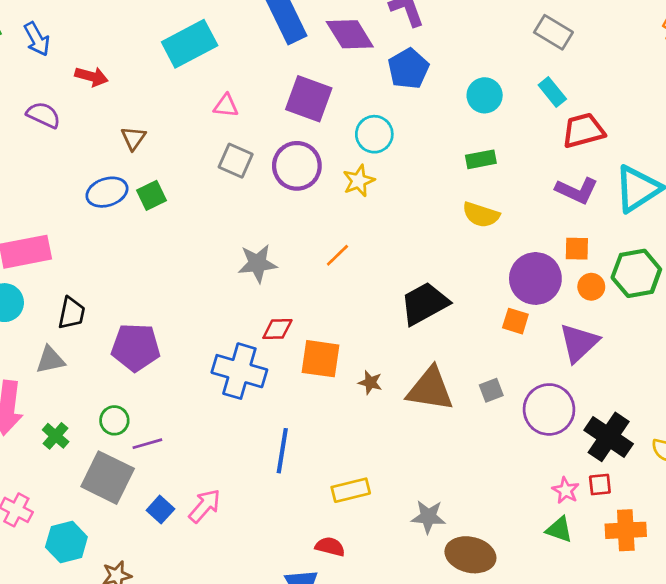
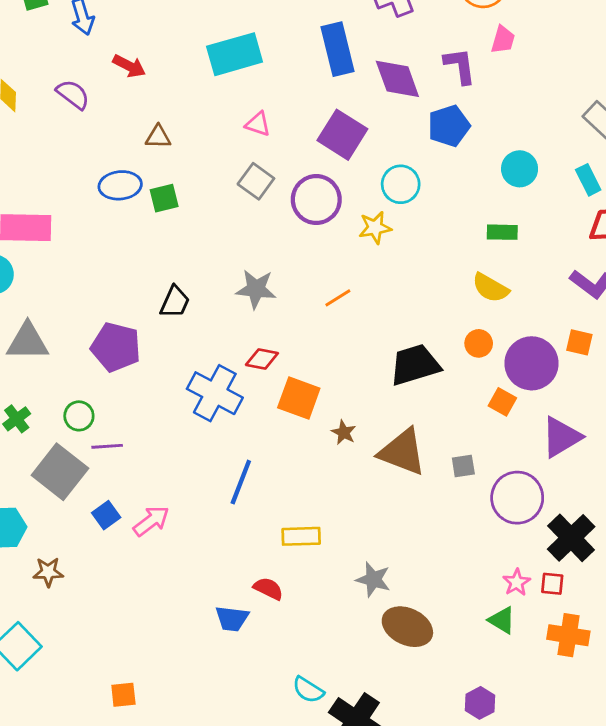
brown triangle: (133, 138) -> (158, 137), turned 44
orange circle: (591, 287) -> (479, 343), moved
black trapezoid: (72, 313) -> (175, 302), moved
gray triangle: (50, 360) -> (28, 342), size x1.4

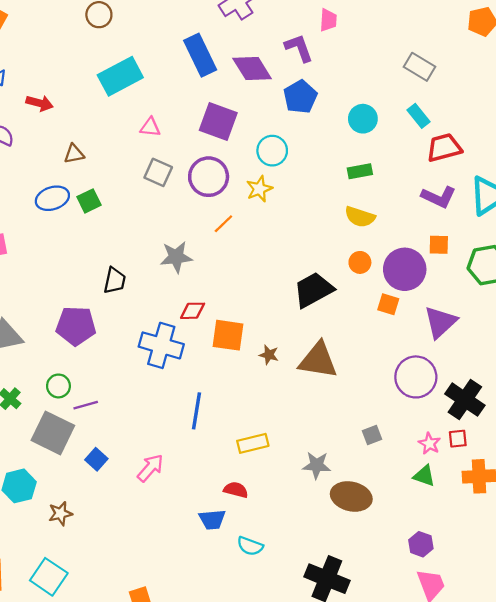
orange line: (338, 298) -> (223, 224), moved
gray square: (463, 466) -> (372, 435), moved
pink arrow: (151, 521) -> (150, 468), moved
cyan semicircle: (308, 690) -> (250, 546), moved

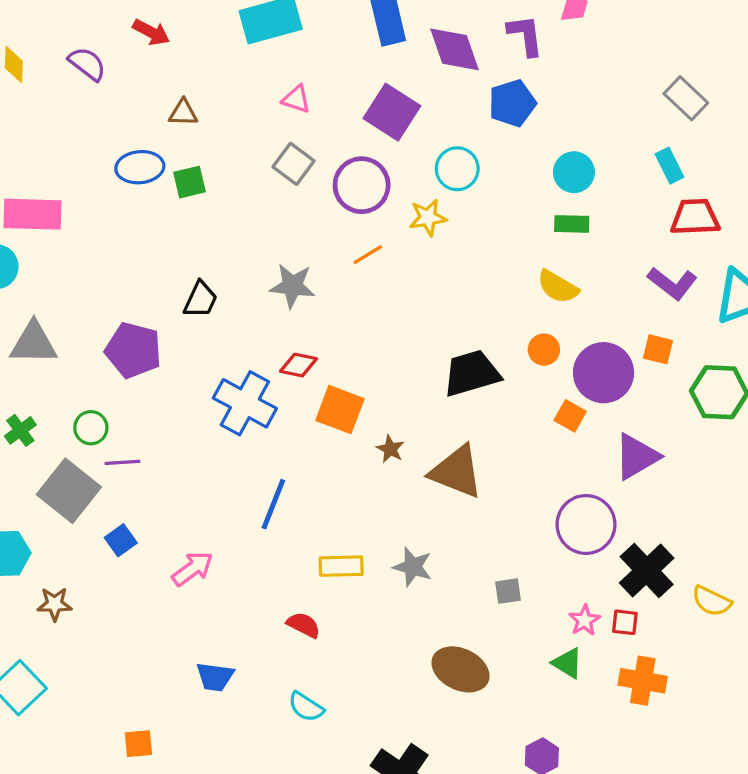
cyan circle: (363, 119) -> (574, 172), moved
gray star: (317, 465) -> (413, 567), moved
blue trapezoid: (212, 519) -> (215, 677), moved

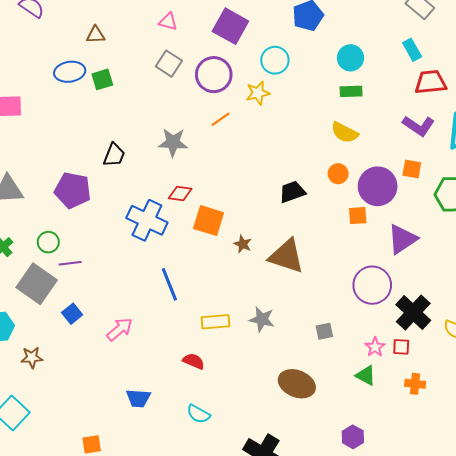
black trapezoid: (472, 373) -> (292, 192), size x0.7
orange square: (570, 416) -> (358, 216), turned -30
blue line: (273, 504) -> (169, 284), turned -40
orange cross: (643, 681) -> (415, 384), size x0.7

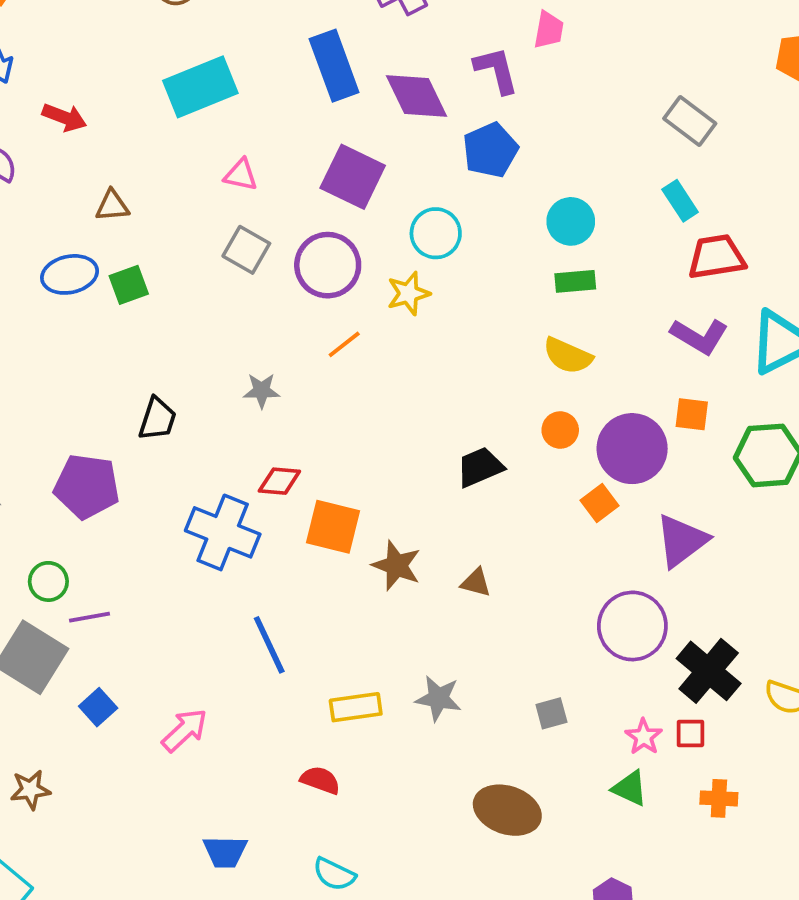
gray star: (173, 142) -> (262, 391), size x0.7
orange square: (358, 216) -> (599, 503), turned -30
brown star: (243, 244) -> (396, 565), size x1.5
brown triangle: (286, 256) -> (476, 583), size x0.5

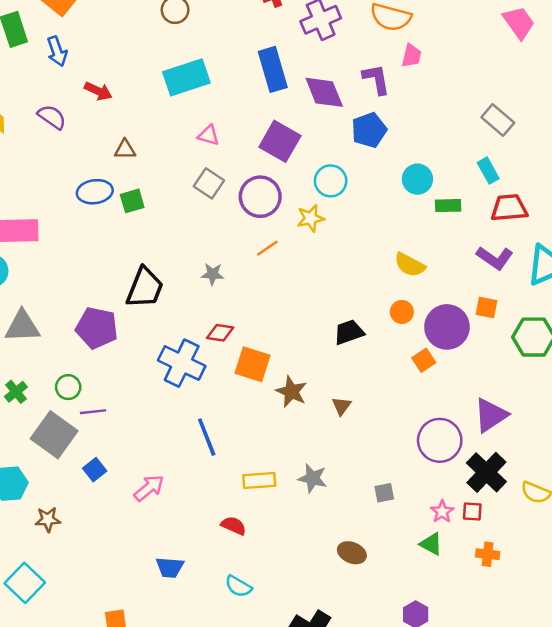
green rectangle: (575, 281) -> (448, 206), moved
black trapezoid: (157, 419) -> (145, 288), size x1.5
purple triangle: (682, 541) -> (491, 415), moved
brown triangle: (476, 583) -> (341, 406), turned 48
brown ellipse: (507, 810) -> (352, 553), size x0.7

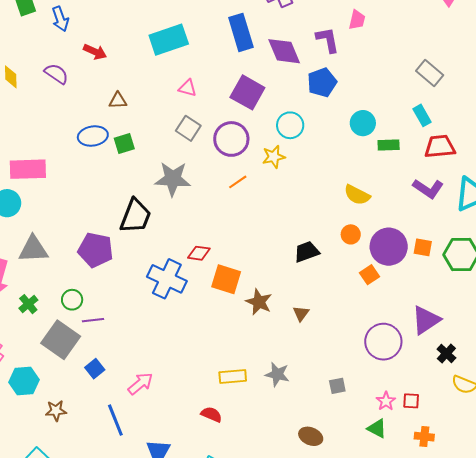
gray star: (213, 274) -> (173, 179), moved, size x1.8
orange square: (487, 307) -> (423, 247), moved
blue line: (207, 437) -> (115, 420), moved
black cross: (486, 472) -> (446, 353), moved, size x0.6

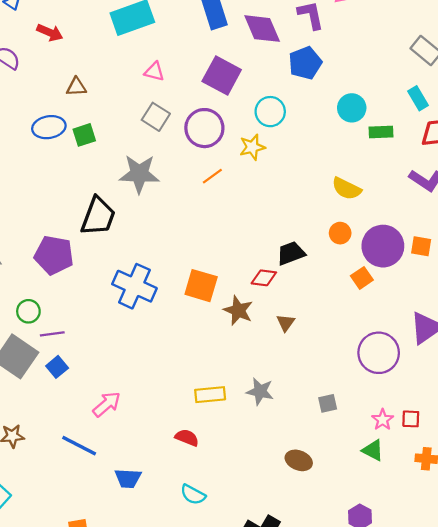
red diamond: (199, 253) -> (264, 278), moved
blue square: (95, 369) -> (57, 367), moved
blue line: (115, 420) -> (79, 446), turned -40

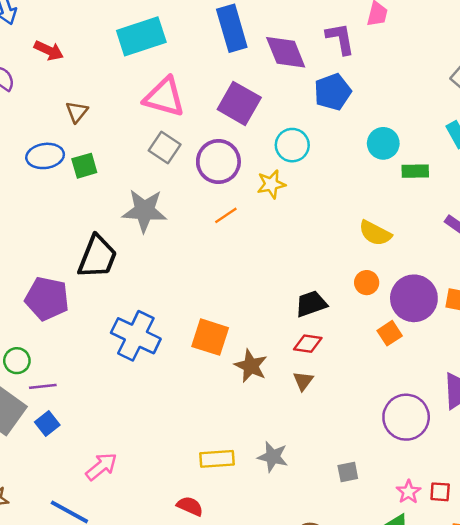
pink triangle: (154, 72) -> (164, 97), size x1.8
brown triangle: (76, 87) -> (77, 112), turned -50
red diamond: (264, 278) -> (308, 344), moved

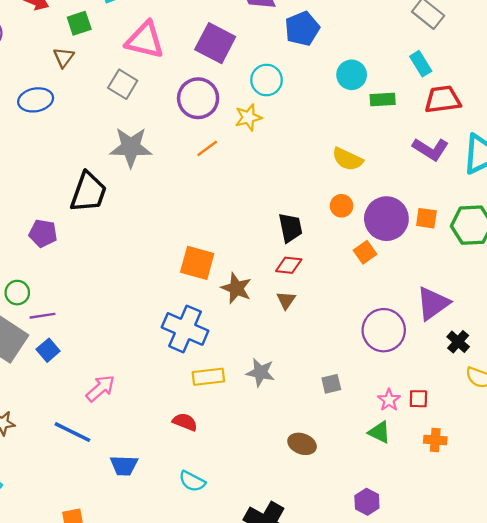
gray square: (165, 148) -> (123, 84), moved
green square: (84, 166) -> (79, 23), moved
purple pentagon: (47, 299) -> (43, 233), size x0.7
black trapezoid: (311, 304) -> (290, 228), turned 100
blue cross: (136, 336) -> (185, 329), moved

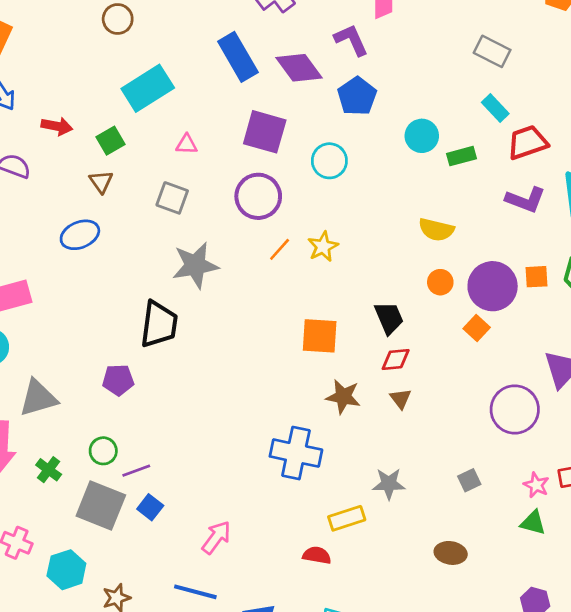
pink triangle: (145, 40) -> (187, 144), size x0.5
yellow star: (248, 117) -> (323, 247), moved
orange square: (197, 263) -> (320, 336), moved
yellow rectangle: (208, 377) -> (347, 518), moved

